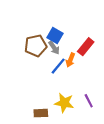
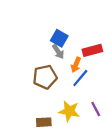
brown pentagon: (36, 46) -> (45, 77), moved
red rectangle: (86, 47) -> (92, 50), turned 36
blue line: (58, 66) -> (80, 78), moved

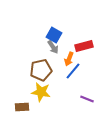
purple line: (96, 109) -> (87, 99), turned -40
yellow star: (69, 111) -> (41, 92), moved
brown rectangle: (44, 122) -> (22, 107), moved

